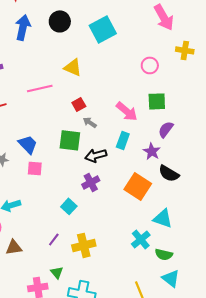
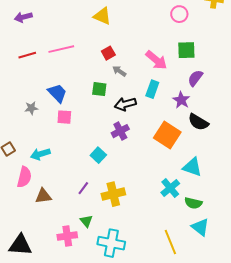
pink line: (40, 88) -> (61, 49), moved
green square: (70, 140) -> (99, 89), size x0.7

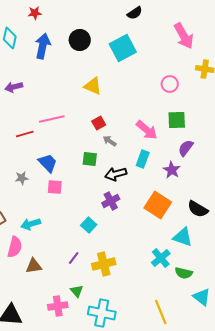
red line: (27, 55) -> (25, 134), moved
black semicircle: (198, 122) -> (198, 209), moved
cyan triangle: (200, 227) -> (202, 297), moved

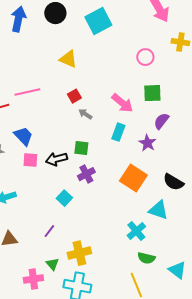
green square: (90, 159) -> (81, 148), moved
black arrow: (116, 174) -> (56, 159), moved
yellow cross: (104, 264) -> (79, 253), moved
green semicircle: (184, 273) -> (146, 258), moved

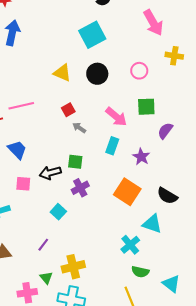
black circle: (55, 13) -> (97, 74), moved
purple semicircle: (161, 121) -> (165, 131), moved
pink square: (30, 160) -> (23, 184), moved

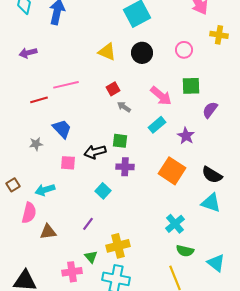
cyan rectangle: (112, 146) -> (157, 125), turned 30
purple cross: (80, 188) -> (125, 167), turned 30
cyan triangle: (152, 224) -> (211, 203), moved

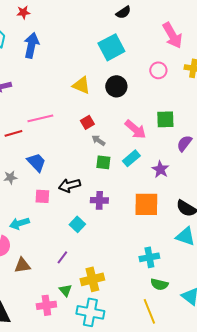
pink circle: (184, 50) -> (158, 70), moved
green square: (120, 141) -> (103, 162), moved
orange square: (172, 171) -> (146, 204), turned -32
cyan cross: (175, 224) -> (149, 257), turned 30

